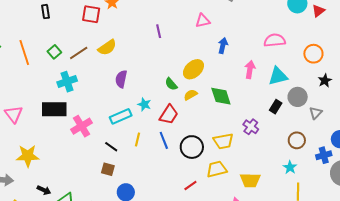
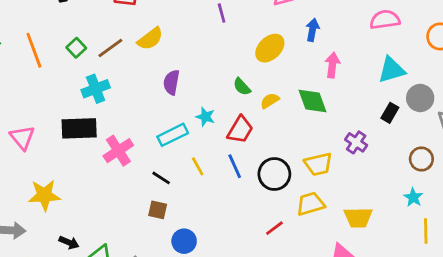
yellow ellipse: (193, 69) -> (270, 48), moved
pink arrow: (250, 69) -> (332, 65), moved
yellow line: (138, 139) -> (198, 166), turned -40

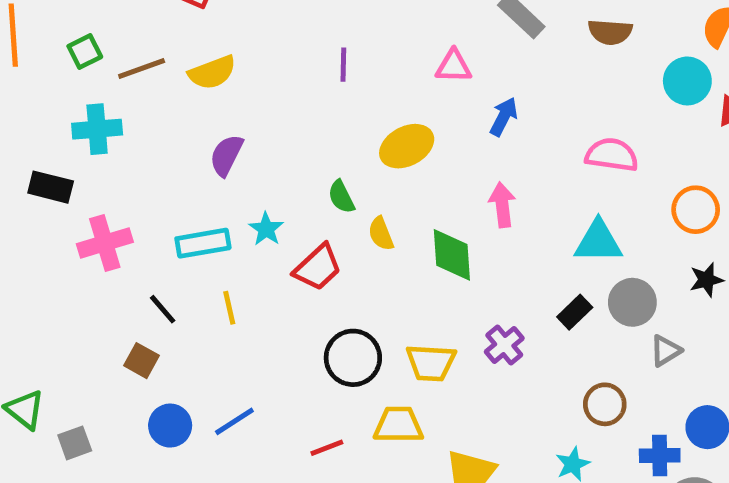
blue arrow: (312, 30) -> (504, 117), moved
pink arrow: (332, 65) -> (502, 205), turned -30
yellow semicircle: (270, 101) -> (381, 234), turned -96
black rectangle: (79, 128) -> (51, 187), size x0.7
blue line: (235, 166) -> (234, 421), moved, turned 65

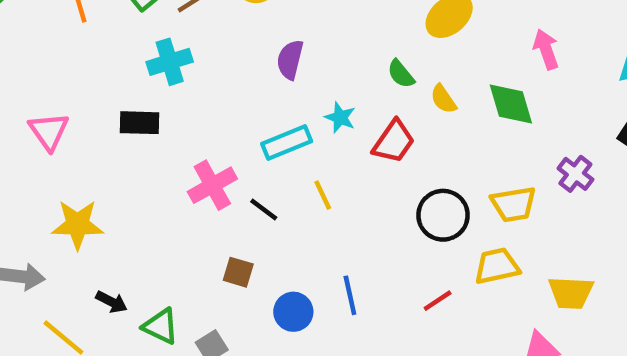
pink cross: (105, 243) -> (212, 185), moved
brown square: (141, 361) -> (238, 272), moved
blue line: (234, 421) -> (350, 295), turned -57

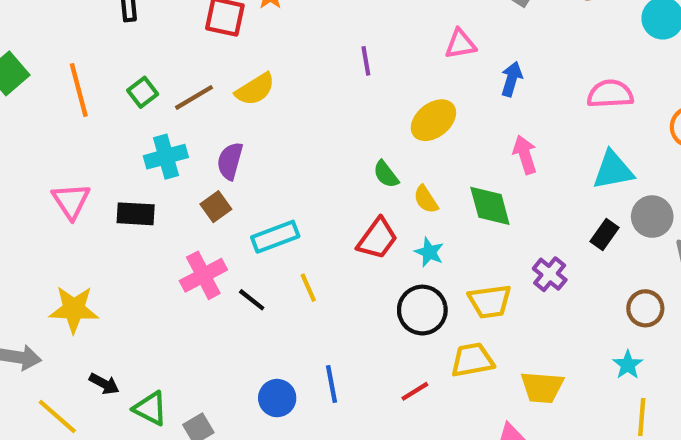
purple semicircle: (290, 60) -> (230, 161), moved
cyan star: (340, 118) -> (429, 252), moved
pink triangle: (49, 131) -> (71, 201), moved
brown square: (238, 272) -> (216, 207), moved, turned 36

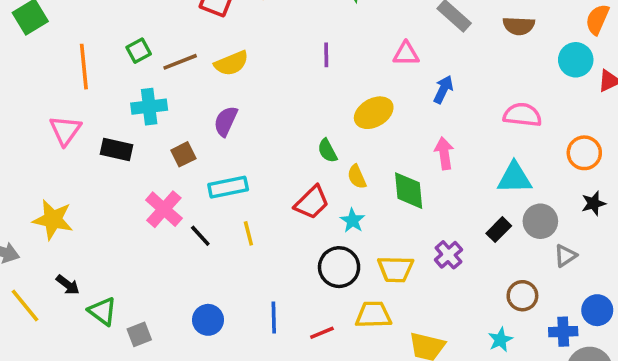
orange line: (79, 90) -> (84, 67), moved
purple semicircle: (230, 161) -> (226, 121), moved
pink cross: (203, 275) -> (164, 209), turned -30
blue line: (331, 384) -> (274, 317), moved

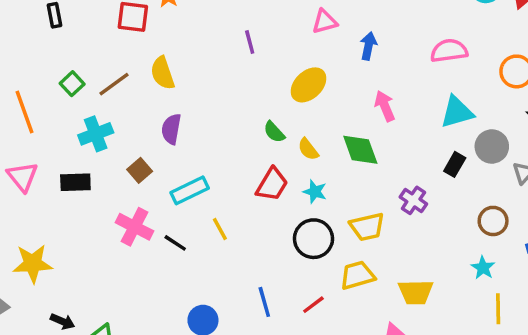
yellow semicircle: (231, 63) -> (163, 73), turned 108

